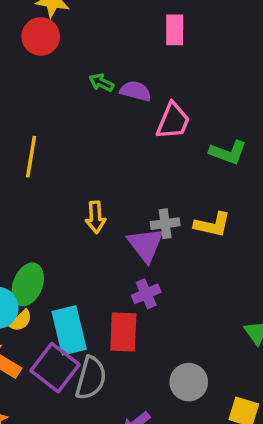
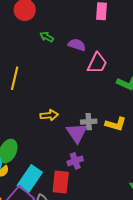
green arrow: (101, 83) -> (47, 37), moved
yellow arrow: (96, 217) -> (49, 115), turned -96
cyan rectangle: (69, 330) -> (30, 179), turned 44

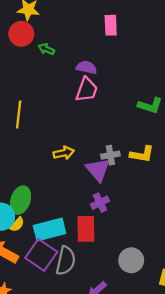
green arrow: (47, 37) -> (46, 49), moved
pink trapezoid: (97, 63) -> (87, 90), moved
cyan rectangle: (30, 179) -> (50, 230), turned 48

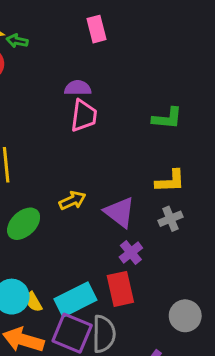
green arrow: (46, 49) -> (17, 41), moved
gray cross: (110, 155) -> (170, 219), moved
green ellipse: (20, 200) -> (24, 224), moved, turned 40
yellow semicircle: (17, 224) -> (34, 302), turned 119

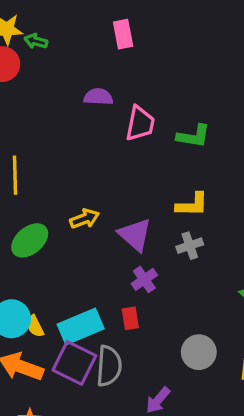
pink trapezoid: (84, 116) -> (140, 124), moved
red rectangle: (120, 289) -> (130, 318), size x0.6

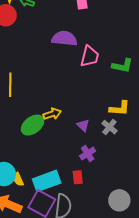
purple semicircle: (98, 97) -> (64, 38), size x1.4
purple triangle: (135, 235) -> (83, 125), size x0.6
green ellipse: (30, 240) -> (33, 125), moved
gray cross: (190, 246) -> (109, 127), moved, turned -35

